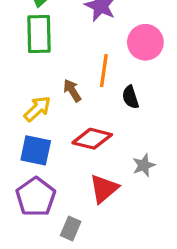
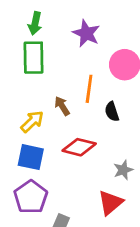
red triangle: (104, 189) -> (110, 203), moved

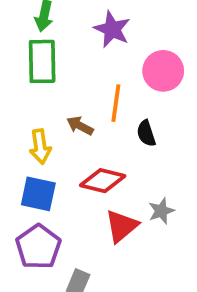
brown arrow: (62, 106) -> (80, 126), turned -30
yellow arrow: (32, 122) -> (40, 147), turned 125
red triangle: (110, 203) -> (122, 226), moved

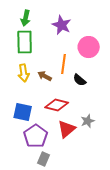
black semicircle: (146, 133) -> (80, 80), turned -32
yellow arrow: (40, 147) -> (24, 73), moved
purple pentagon: (38, 247) -> (36, 136), moved

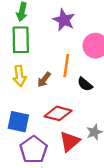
brown arrow: (45, 76) -> (44, 80), turned -80

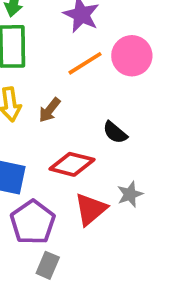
orange line: (66, 66) -> (85, 63), moved, turned 50
black semicircle: (85, 84) -> (115, 132), moved

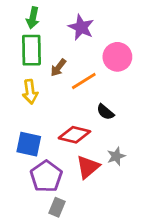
orange line: (85, 63) -> (84, 81), moved
brown arrow: (50, 110) -> (58, 68), moved

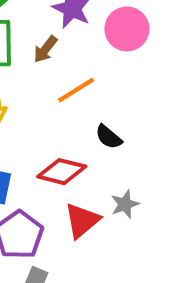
pink circle: (117, 57) -> (127, 29), moved
brown arrow: (58, 68) -> (45, 49), moved

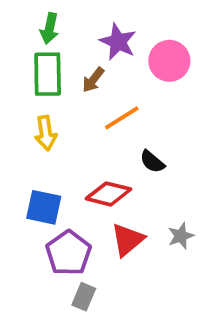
gray star: (125, 204) -> (181, 236), moved

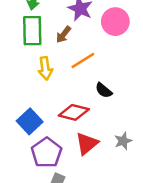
yellow arrow: (46, 133) -> (45, 68), moved
blue square: (44, 207) -> (30, 121), turned 35

